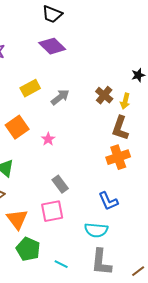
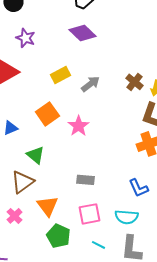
pink star: (48, 139) -> (78, 126), size x1.5
gray rectangle: (60, 184) -> (85, 180), moved, turned -48
pink square: (52, 211) -> (89, 214), moved
cyan line: (61, 264) -> (98, 245), moved

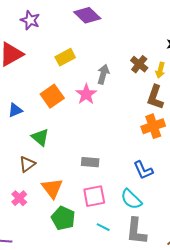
gray arrow: (90, 84) -> (103, 74), moved, turned -36
pink star: (78, 126) -> (86, 94), moved
brown triangle: (22, 182) -> (27, 164), size x0.7
cyan semicircle: (126, 217) -> (131, 199), turned 40

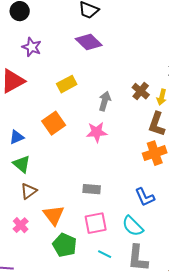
pink star: (86, 94) -> (97, 132), moved, turned 30
green triangle: (40, 137) -> (22, 164), moved

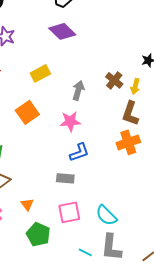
blue L-shape: (145, 197) -> (79, 152), moved, turned -85
orange triangle: (54, 215) -> (27, 204), size x0.6
cyan line: (105, 254) -> (85, 252), moved

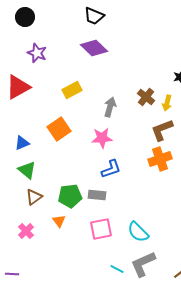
brown L-shape: (130, 113) -> (162, 130), turned 50
green pentagon: (38, 234) -> (70, 196), moved, turned -30
gray L-shape: (111, 247) -> (143, 264), turned 60

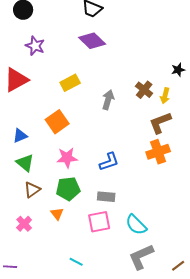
pink star: (102, 138) -> (67, 158), moved
gray rectangle: (97, 195) -> (106, 197), moved
cyan line: (117, 269) -> (76, 262), moved

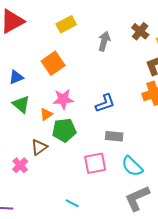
brown triangle: (32, 190) -> (39, 147), moved
gray rectangle: (106, 197) -> (114, 136), moved
orange triangle: (57, 214) -> (46, 114), moved, turned 32

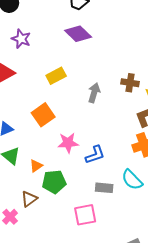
brown cross: (140, 31) -> (130, 83), turned -30
pink star: (63, 99) -> (68, 143), moved
cyan semicircle: (132, 166) -> (132, 180), moved

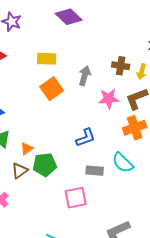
yellow rectangle: (56, 76) -> (47, 59), turned 30
orange square: (43, 115) -> (52, 89), moved
pink star: (68, 143) -> (109, 99), moved
brown triangle: (29, 199) -> (20, 171), moved

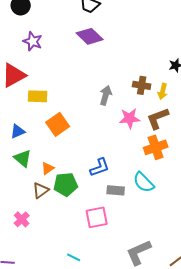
yellow rectangle: (47, 59) -> (38, 96), moved
orange square: (52, 89) -> (58, 124), moved
blue L-shape: (86, 138) -> (100, 167), moved

